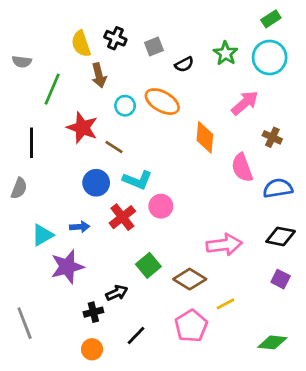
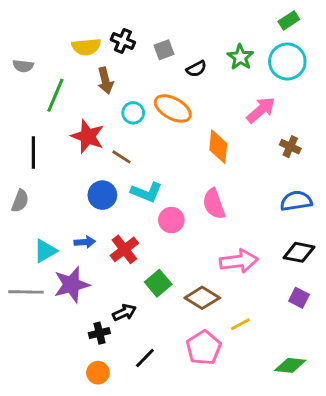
yellow semicircle: (81, 44) -> (86, 47), turned -76
pink semicircle: (242, 168) -> (214, 204), moved
red cross: (122, 217) -> (124, 249), moved
gray line: (25, 323) -> (26, 292), moved, turned -68

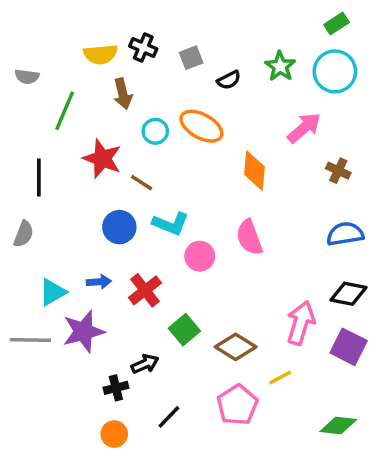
pink arrow: (239, 261) -> (301, 323), moved, turned -66
purple square: (299, 298) -> (349, 347), size x1.5

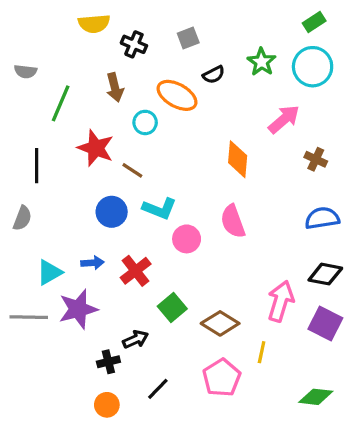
yellow semicircle: (101, 54) -> (94, 24), moved
gray square: (191, 58) -> (188, 38), moved
orange ellipse: (201, 126) -> (177, 95), moved
yellow line: (280, 378) -> (262, 352), turned -50

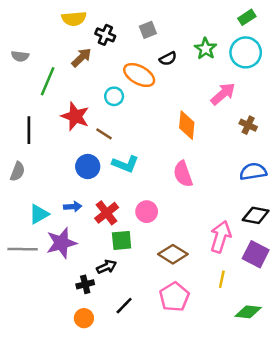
brown arrow: (115, 87) -> (81, 57), moved, turned -120
pink circle: (187, 239) -> (147, 212), moved
green square: (172, 308) -> (122, 240), moved, turned 35
yellow line: (262, 352) -> (222, 279), moved

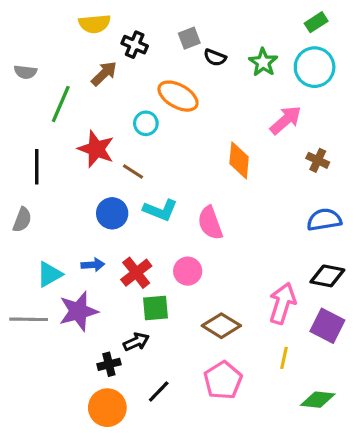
black semicircle: (168, 59) -> (215, 57), moved, turned 48
pink semicircle: (183, 174) -> (210, 223), moved
orange circle: (84, 318) -> (107, 408), size x1.5

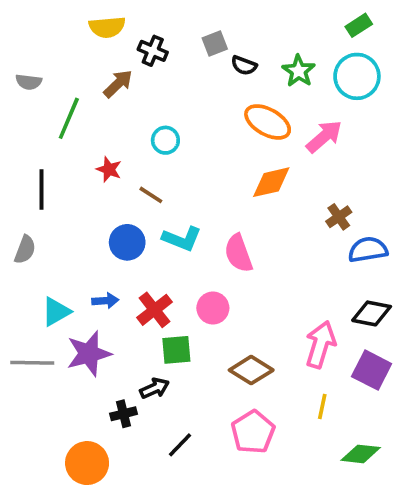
orange ellipse: (178, 96) -> (268, 122), moved
red star: (96, 149) -> (109, 169), size x0.6
orange diamond: (239, 160) -> (271, 182), turned 72
brown cross: (318, 160) -> (339, 217), moved, turned 30
orange circle: (107, 408) -> (87, 463), moved

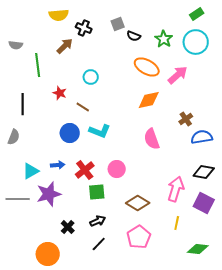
green line: (69, 118) -> (38, 65), turned -30
pink semicircle: (238, 253) -> (152, 139), moved
black arrow: (155, 388) -> (98, 221), moved
black cross: (124, 414) -> (68, 227), turned -32

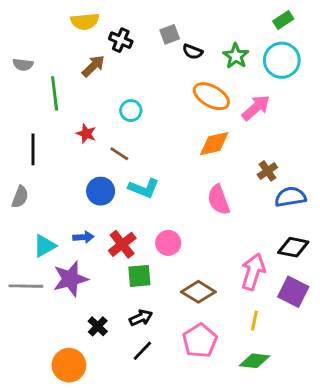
green diamond: (198, 249) -> (254, 361), moved

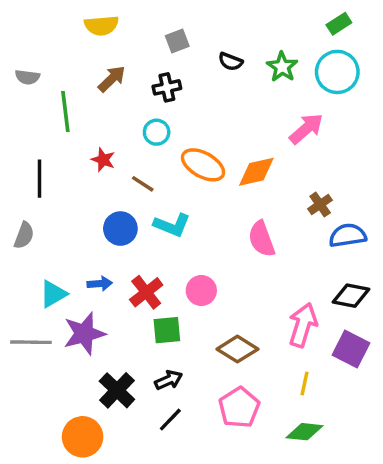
gray square: (170, 34) -> (177, 41), moved
black cross: (121, 40) -> (167, 87), moved, turned -35
orange ellipse: (211, 96) -> (203, 165), moved
black cross: (98, 326) -> (117, 390), size x1.5

